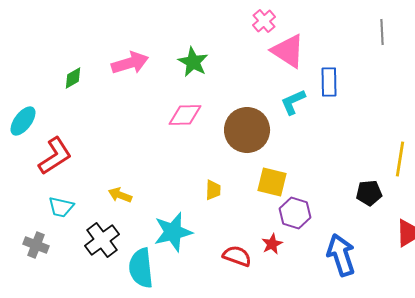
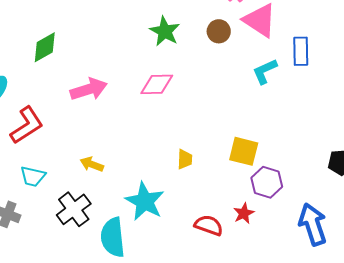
pink arrow: (130, 63) -> (89, 89), moved
green diamond: (73, 78) -> (45, 47), size x1.4
brown circle: (247, 130) -> (219, 31), moved, size x0.5
cyan star: (173, 232) -> (145, 201), turned -30

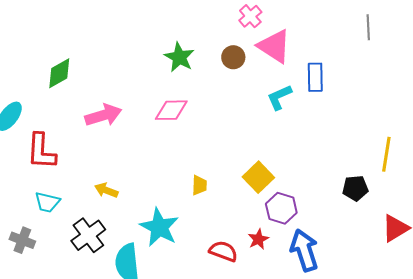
red L-shape: (27, 125) -> (41, 151), turned 126
yellow square: (244, 151) -> (258, 177), turned 32
blue arrow: (313, 224) -> (304, 250), moved

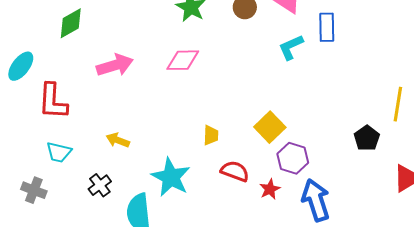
black pentagon: (355, 188) -> (367, 138), turned -30
black cross: (88, 235) -> (100, 185), size x0.7
red semicircle: (223, 251) -> (235, 171), moved

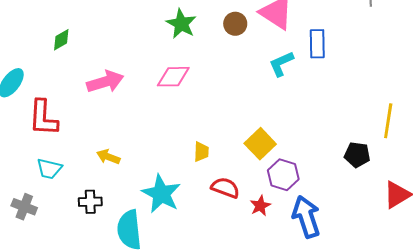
green diamond: (71, 23) -> (61, 40), size x0.7
black pentagon: (367, 138) -> (357, 155), turned -30
black cross: (100, 185) -> (90, 202), turned 35

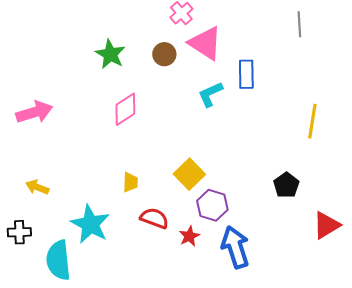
pink diamond: (173, 77) -> (125, 109), moved, turned -32
yellow line: (388, 121) -> (312, 121), moved
black pentagon: (357, 155) -> (286, 185), turned 30

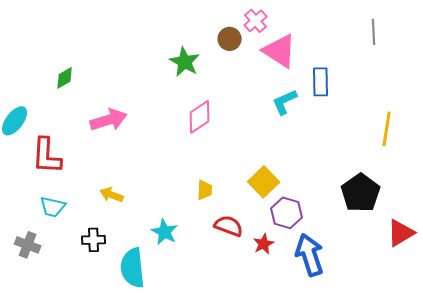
brown circle: (164, 54) -> (230, 39), moved
black pentagon: (286, 185) -> (361, 193), size x1.5
cyan star: (90, 224) -> (165, 232), size x0.7

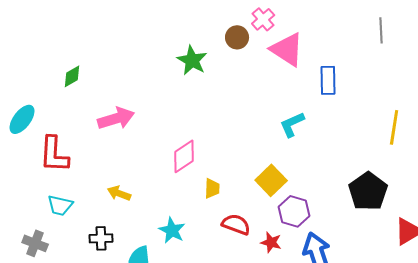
cyan L-shape: (285, 102) -> (292, 124), moved
pink diamond: (200, 117) -> (184, 156), moved
red star: (264, 244) -> (271, 242), turned -30

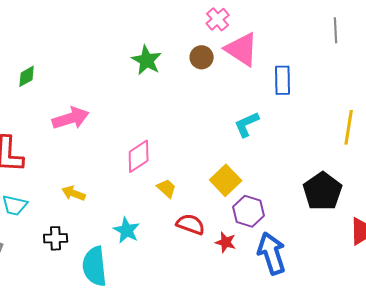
brown circle: (237, 37) -> (202, 57), moved
yellow trapezoid: (212, 188) -> (167, 188), turned -50

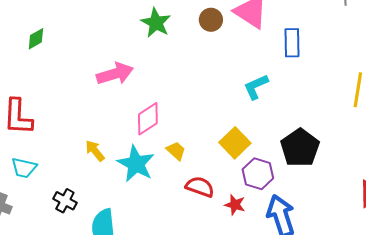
pink arrow: (71, 118) -> (115, 74), moved
black pentagon: (323, 191) -> (300, 148), moved
yellow arrow: (74, 193) -> (95, 151), moved, turned 30
cyan star: (127, 230) -> (136, 164), moved, size x1.4
black cross: (56, 238) -> (65, 201), turned 30

